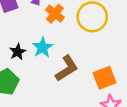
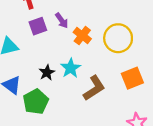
orange square: (104, 78) -> (132, 78), moved

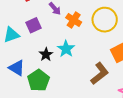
purple square: (38, 26) -> (34, 25), moved
brown L-shape: (94, 88) -> (100, 73), moved

